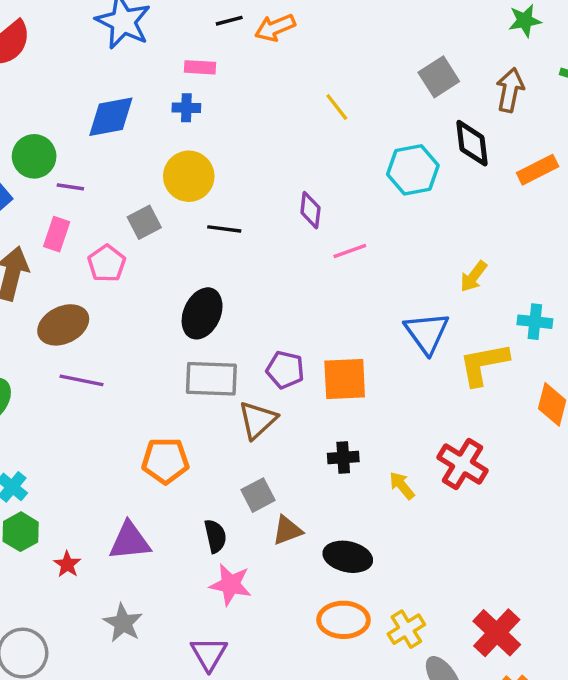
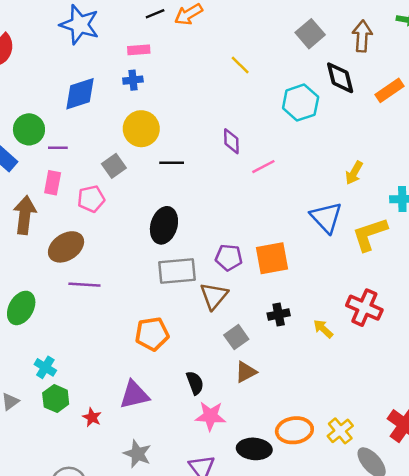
pink pentagon: (107, 263) -> (91, 199), turned 30
gray square: (258, 495) -> (236, 337), moved
black ellipse: (348, 557) -> (254, 449), moved

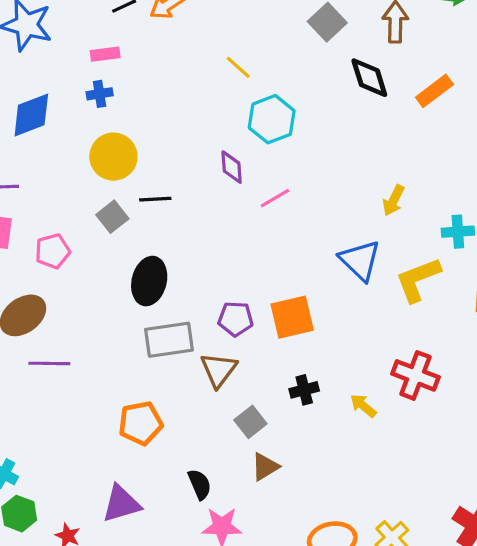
cyan hexagon: (301, 103) -> (272, 119), moved
gray square: (114, 166) -> (112, 217), moved

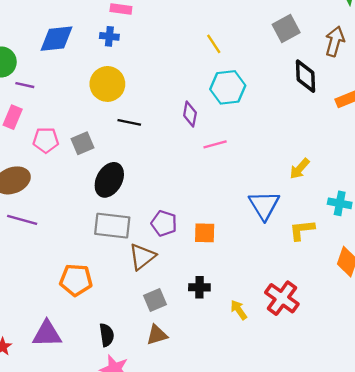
gray square: (112, 217) -> (83, 143), moved
yellow L-shape: (418, 280) -> (302, 230), size x0.7
orange square: (292, 317) -> (205, 233), size x0.7

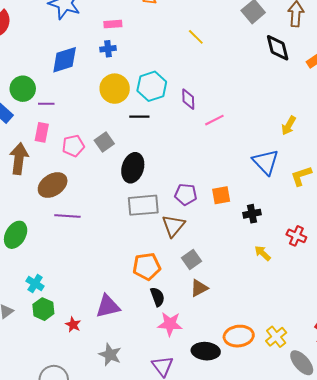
cyan hexagon: (228, 87) -> (152, 86), moved
orange pentagon: (76, 280) -> (147, 266), moved
black cross: (199, 287) -> (252, 214), moved
red cross: (282, 298) -> (296, 236), size x0.7

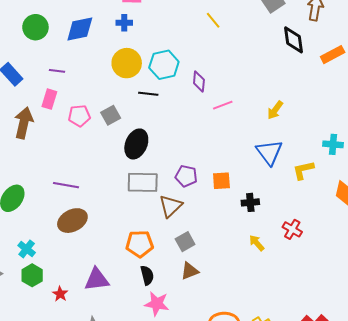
green circle: (23, 89) -> (35, 27), moved
yellow arrow: (289, 126) -> (275, 110), moved
brown ellipse: (53, 185) -> (72, 221), moved

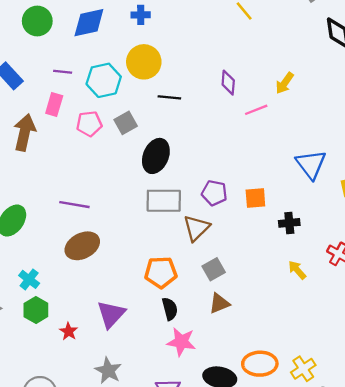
cyan hexagon: (164, 65) -> (104, 80), moved
yellow arrow: (275, 110) -> (285, 83), moved
purple triangle: (97, 279) -> (111, 314), turned -40

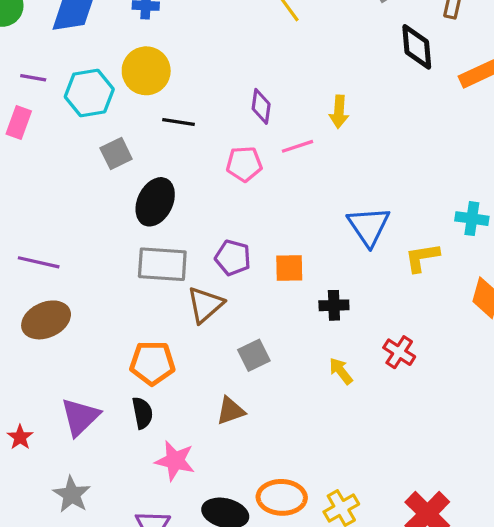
yellow arrow: (285, 83) -> (339, 112), turned -35
pink pentagon: (89, 124) -> (244, 164), moved
gray square: (214, 269) -> (254, 355), moved
black semicircle: (170, 309) -> (142, 413), moved

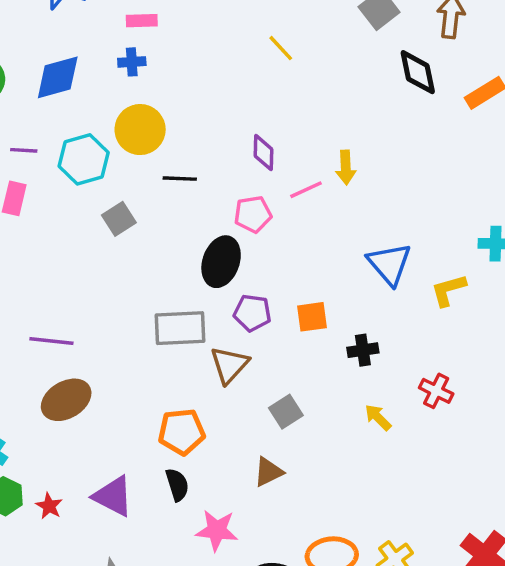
yellow arrow: (339, 112) -> (346, 167), moved
black ellipse: (155, 202) -> (221, 262), moved
purple triangle: (80, 417) -> (113, 496), turned -42
red star: (20, 437) -> (49, 506), moved

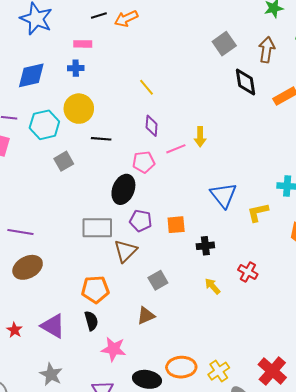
yellow line: (281, 48) -> (146, 87), moved

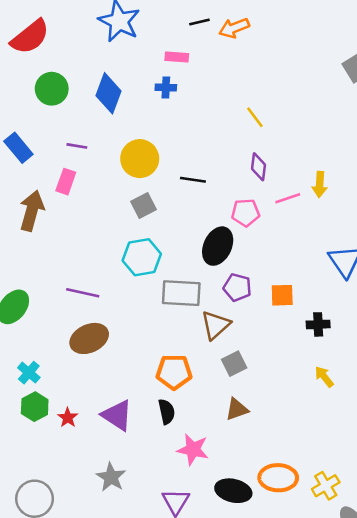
blue diamond: (31, 75) -> (108, 93), turned -60
yellow circle: (79, 109) -> (140, 159), moved
cyan hexagon: (44, 125) -> (142, 257), moved
gray square: (158, 280) -> (234, 364), moved

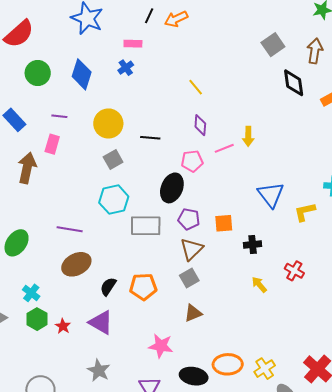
black line: (199, 22) -> (149, 16), turned -49
blue cross: (166, 88) -> (126, 68), turned -35
brown triangle: (216, 325) -> (191, 249), moved
black semicircle: (167, 412) -> (108, 286), moved, turned -132

